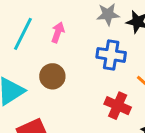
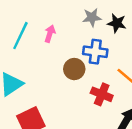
brown circle: (52, 76) -> (74, 69), moved

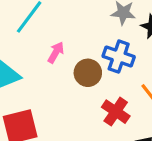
pink arrow: (50, 34) -> (56, 52), moved

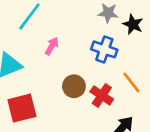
brown circle: (88, 73) -> (74, 86), moved

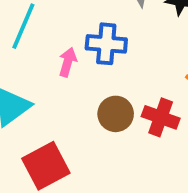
blue cross: (104, 49) -> (106, 44), moved

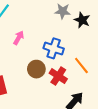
blue cross: (106, 44) -> (54, 48), moved

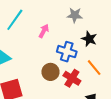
black star: (82, 20) -> (89, 39), moved
pink arrow: (19, 38) -> (44, 31), moved

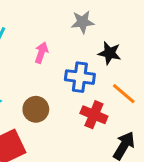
brown circle: (50, 72) -> (36, 109), moved

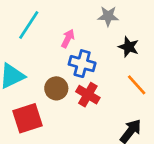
blue cross: (80, 77) -> (82, 64), moved
red cross: (94, 115) -> (88, 95), moved

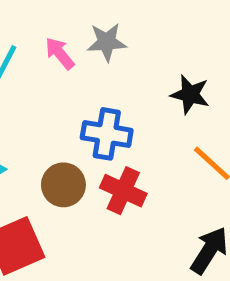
gray star: (108, 16) -> (107, 42), moved
pink arrow: (68, 39) -> (60, 53), moved, turned -60

